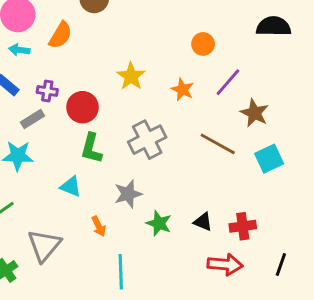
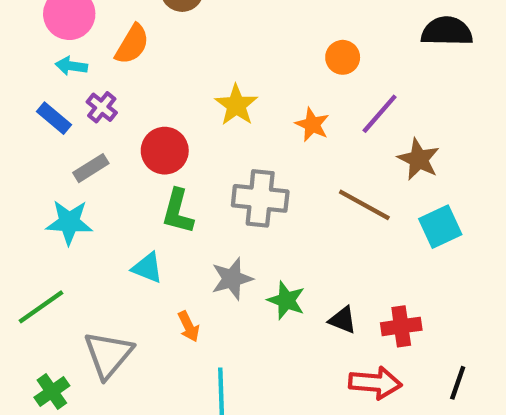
purple cross: (47, 91) -> (102, 107), moved, turned 30
gray cross: (147, 140) -> (260, 198), turned 33
green star: (159, 223) -> (286, 300), moved

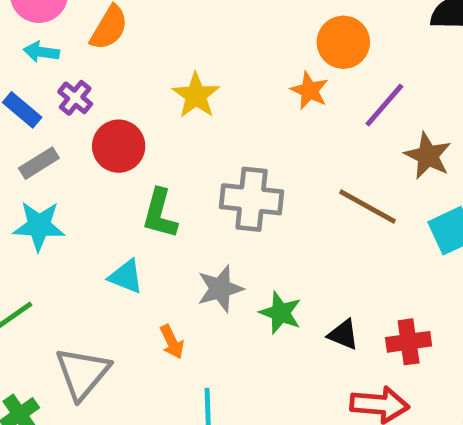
orange circle: (343, 57) -> (343, 42), size x1.4
yellow star: (236, 105) -> (196, 95), moved
orange star: (312, 125) -> (309, 91), moved
red circle: (165, 151) -> (119, 146), moved
gray rectangle: (91, 168) -> (39, 163), moved

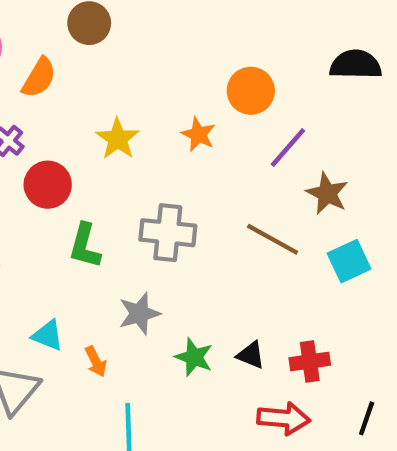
orange star: (309, 91) -> (198, 134), moved
cyan triangle: (126, 277) -> (48, 335), moved
green star: (281, 313) -> (194, 357), moved

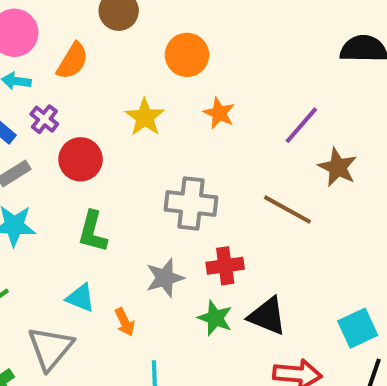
orange circle: (251, 91) -> (187, 55), moved
green L-shape: (85, 246) -> (93, 232), moved
cyan square: (349, 261) -> (358, 328), moved
black triangle: (251, 355) -> (267, 316), size x1.5
red cross: (310, 362) -> (225, 266), moved

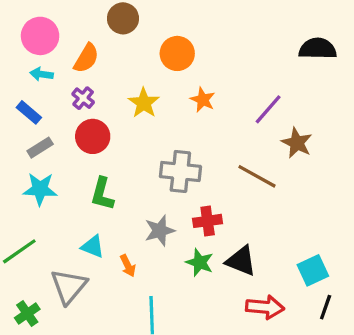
purple cross: (44, 119) -> (83, 98), moved

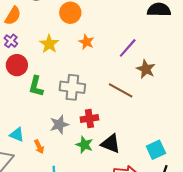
green L-shape: (102, 194) -> (36, 86), moved

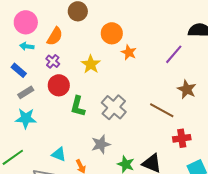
orange star: (86, 42) -> (129, 52), moved
purple line: (128, 48) -> (174, 54), moved
gray cross: (72, 87) -> (114, 107), turned 35
red cross: (89, 119) -> (182, 138), moved

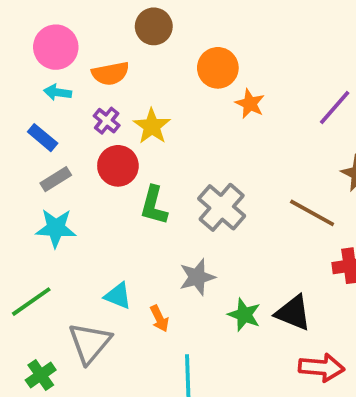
orange semicircle: (55, 36) -> (110, 74), turned 48
yellow star: (91, 64) -> (152, 126), moved

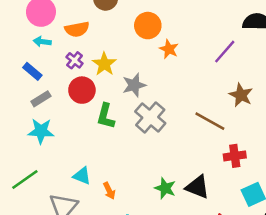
gray star: (197, 277) -> (134, 85), moved

